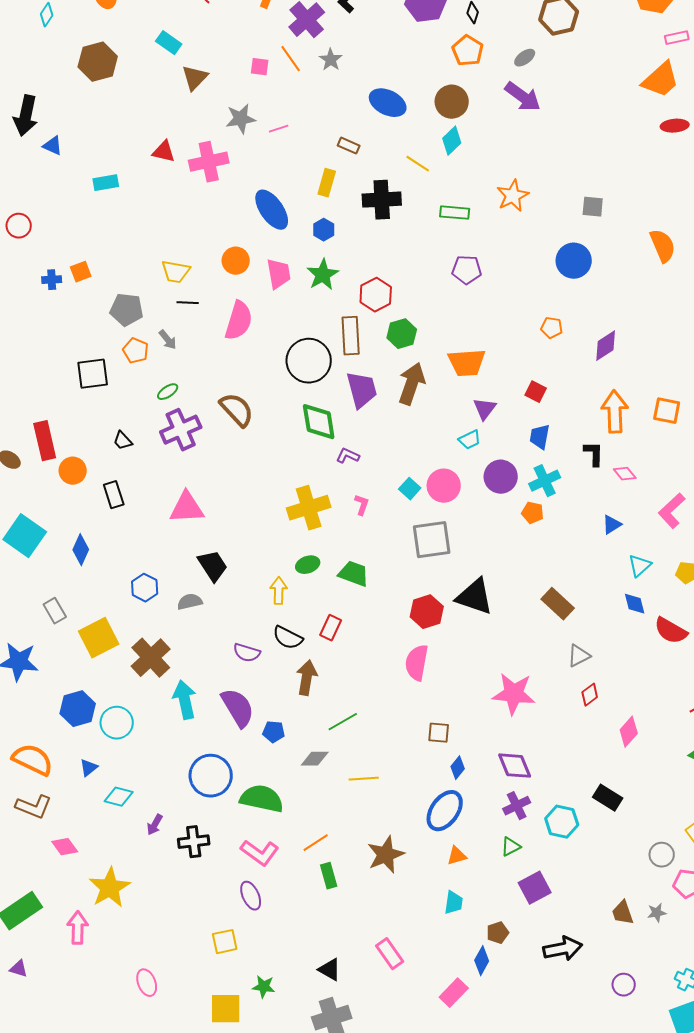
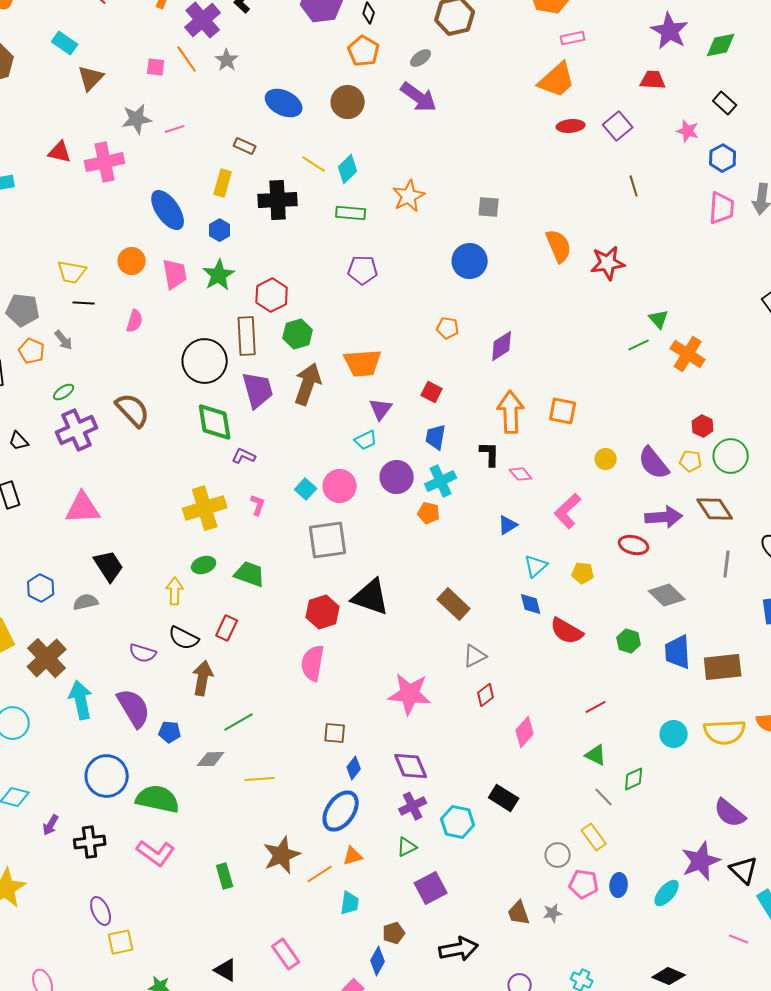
cyan diamond: (452, 141) -> (348, 169), moved
pink semicircle: (239, 321) -> (135, 321), size x0.6
orange line: (316, 843) -> (320, 874), moved
purple ellipse: (251, 896) -> (101, 911), moved

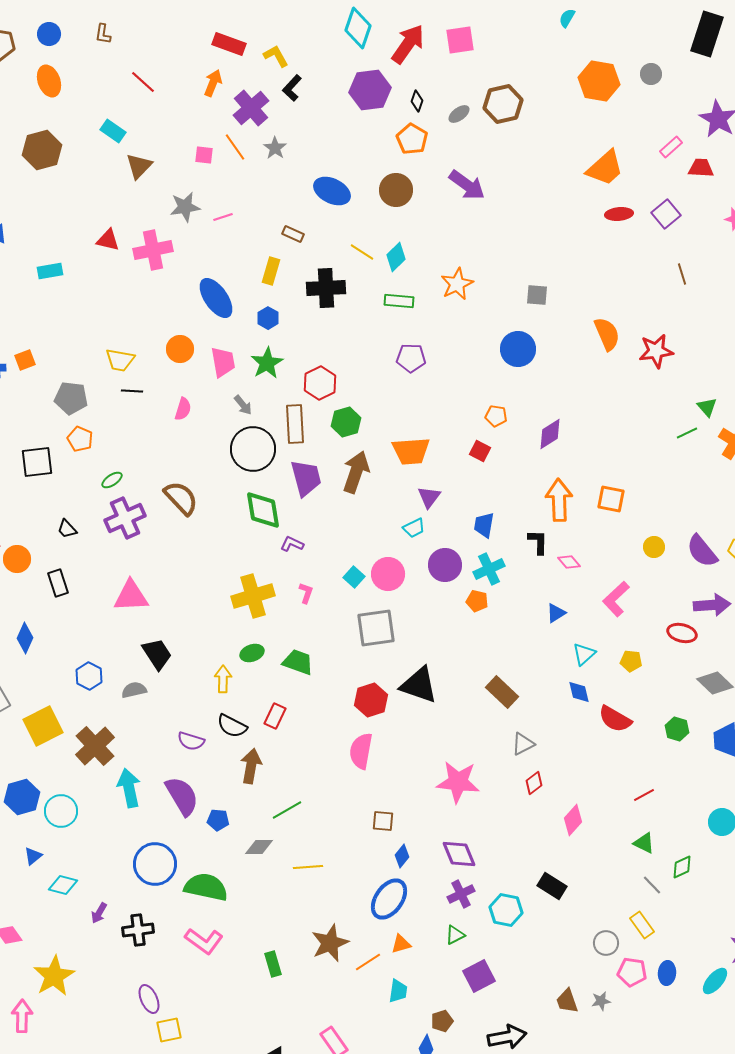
pink rectangle: (573, 38) -> (671, 147), moved, turned -30
gray ellipse: (421, 58) -> (459, 114), moved
gray arrow: (64, 340) -> (243, 405), moved
red square: (432, 392) -> (480, 451), moved

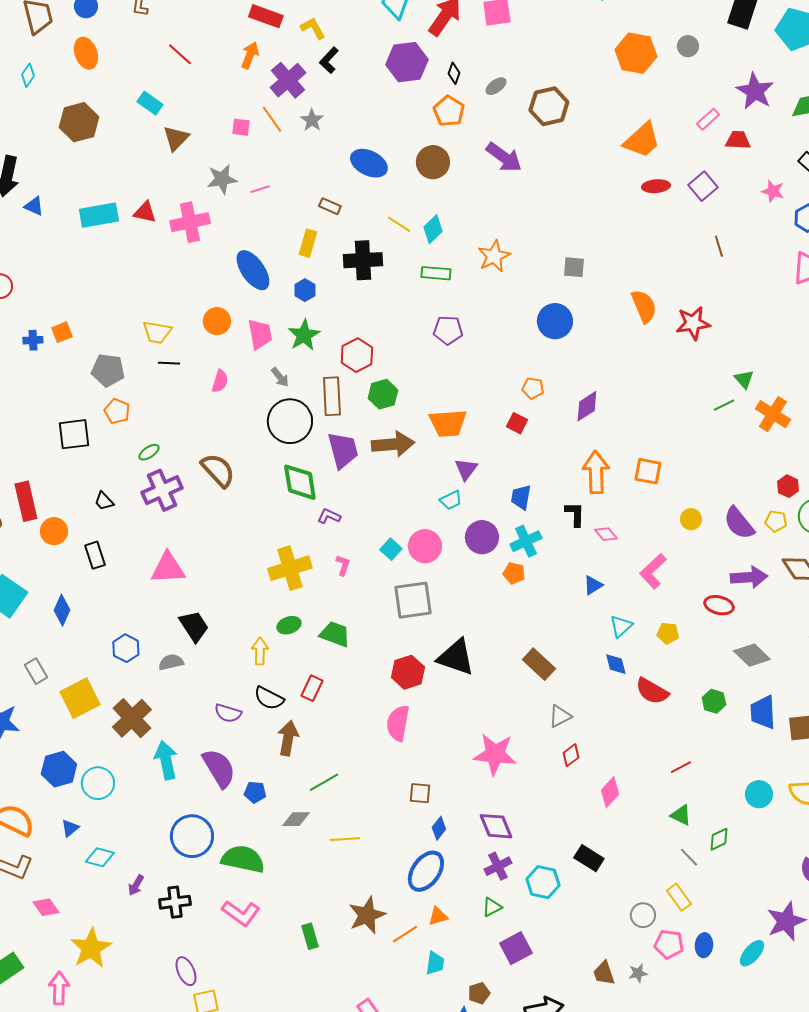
brown hexagon: (503, 104) -> (549, 106), moved
cyan rectangle: (50, 271) -> (99, 215), moved, size x1.5
brown arrow: (356, 472) -> (393, 444), turned 66

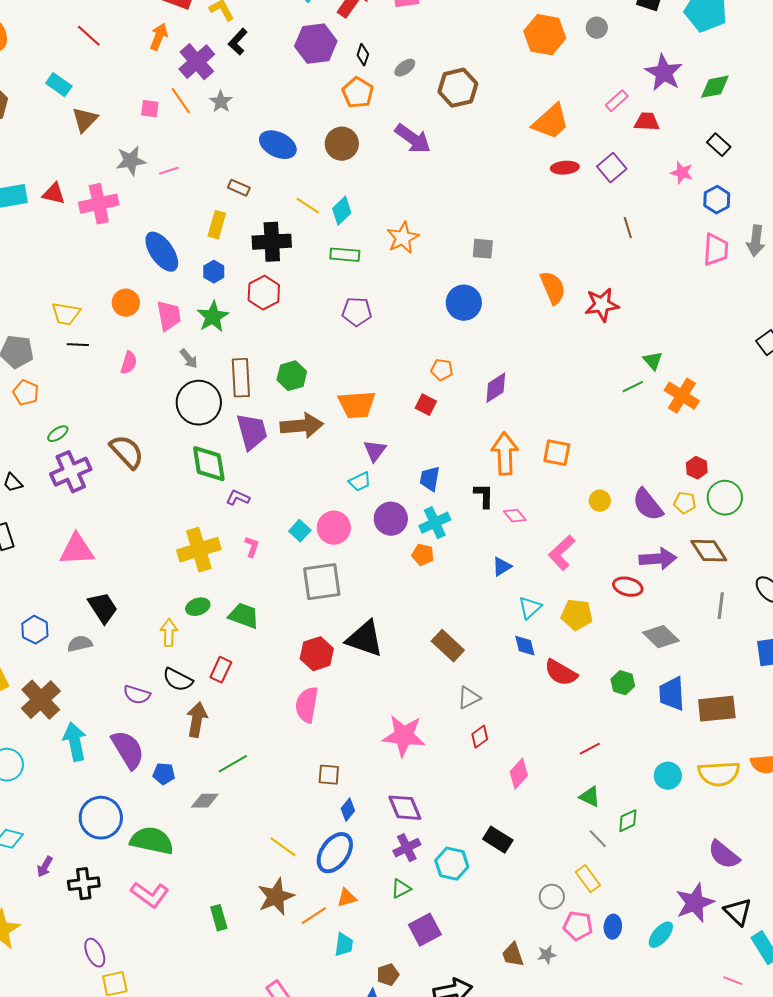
red hexagon: (357, 355) -> (264, 293), moved
yellow pentagon: (668, 633) -> (577, 615), size x1.4
yellow line: (345, 839) -> (283, 847), moved, turned 40

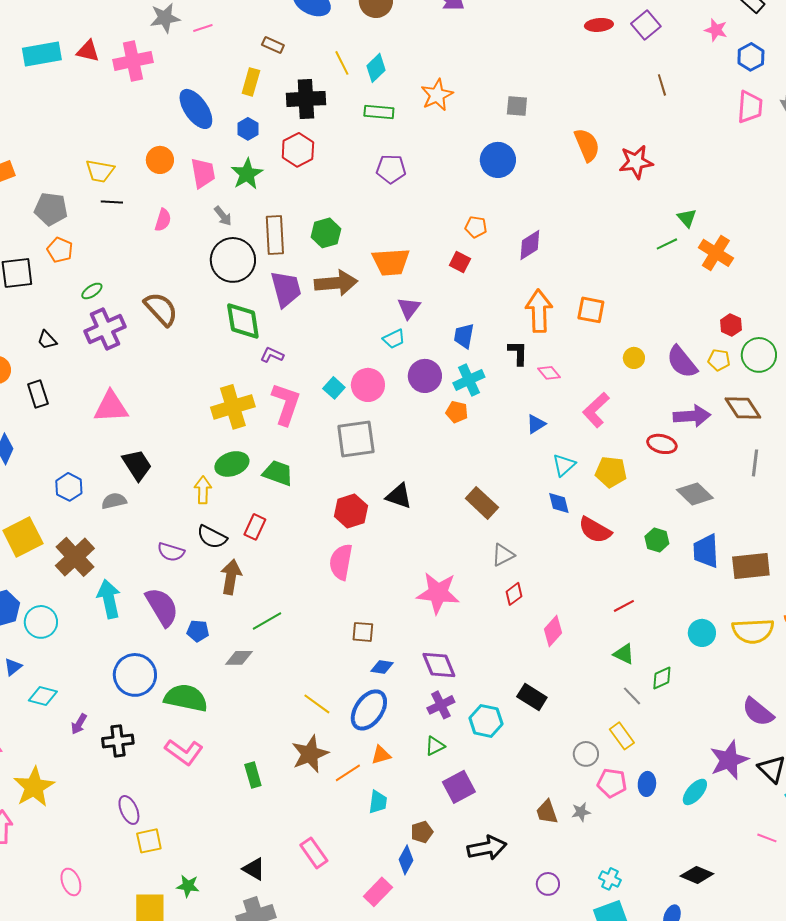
yellow line: (308, 206) -> (342, 63), turned 30
pink L-shape: (252, 547) -> (286, 404), size x2.0
green ellipse: (198, 607) -> (232, 464), size x1.4
black triangle: (365, 639) -> (399, 496), size x0.7
blue diamond: (348, 810) -> (382, 667), turned 60

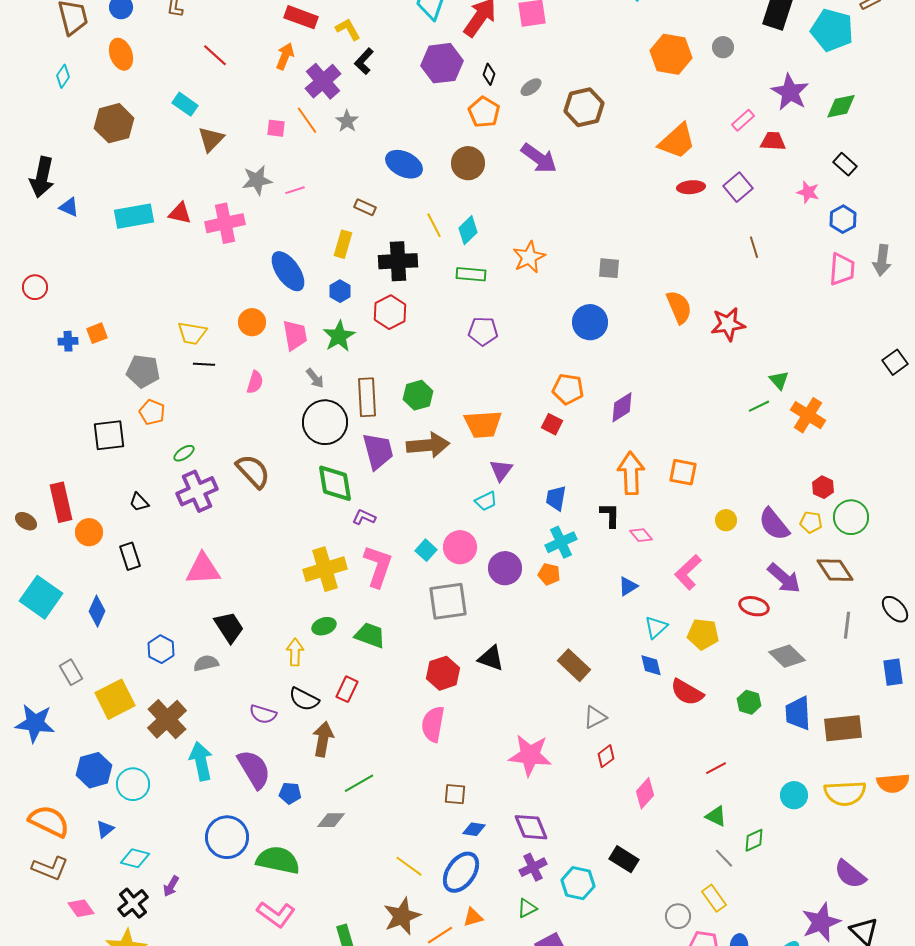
orange pentagon: (476, 227) -> (568, 389), size x1.4
purple circle: (425, 376) -> (505, 568), moved
purple arrow: (692, 416) -> (784, 578), turned 45
green ellipse: (232, 464) -> (324, 626), size x0.7
black cross: (118, 741) -> (133, 903), moved, turned -32

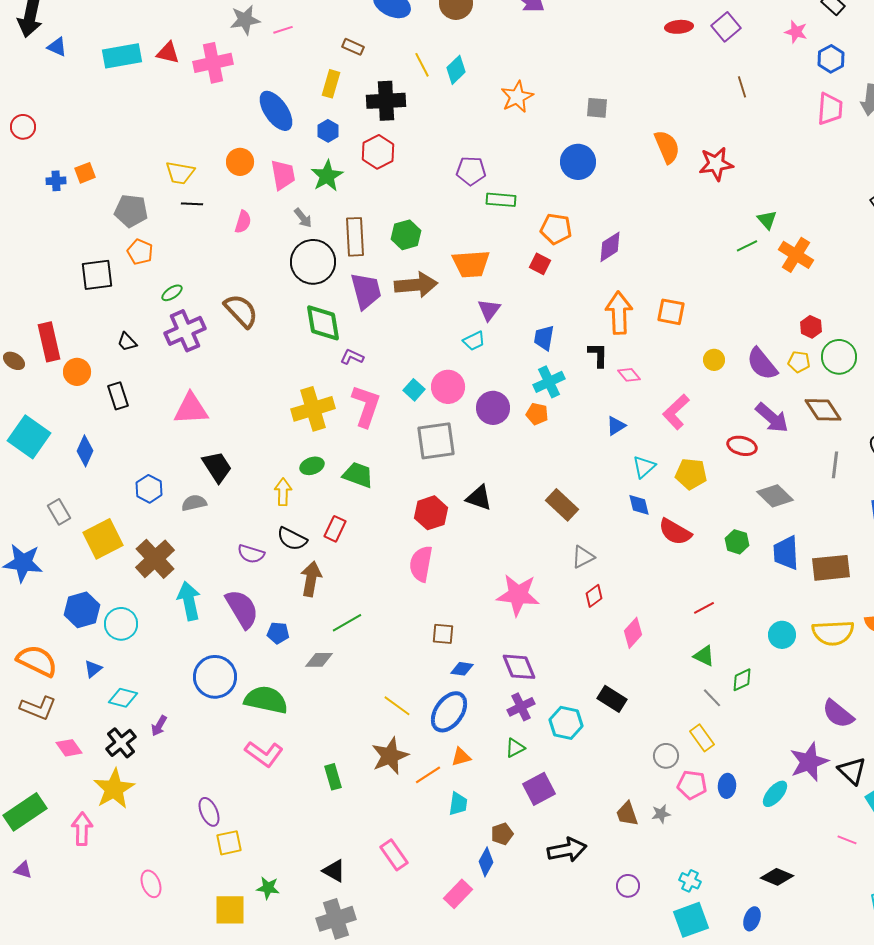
green rectangle: (471, 274) -> (501, 200), moved

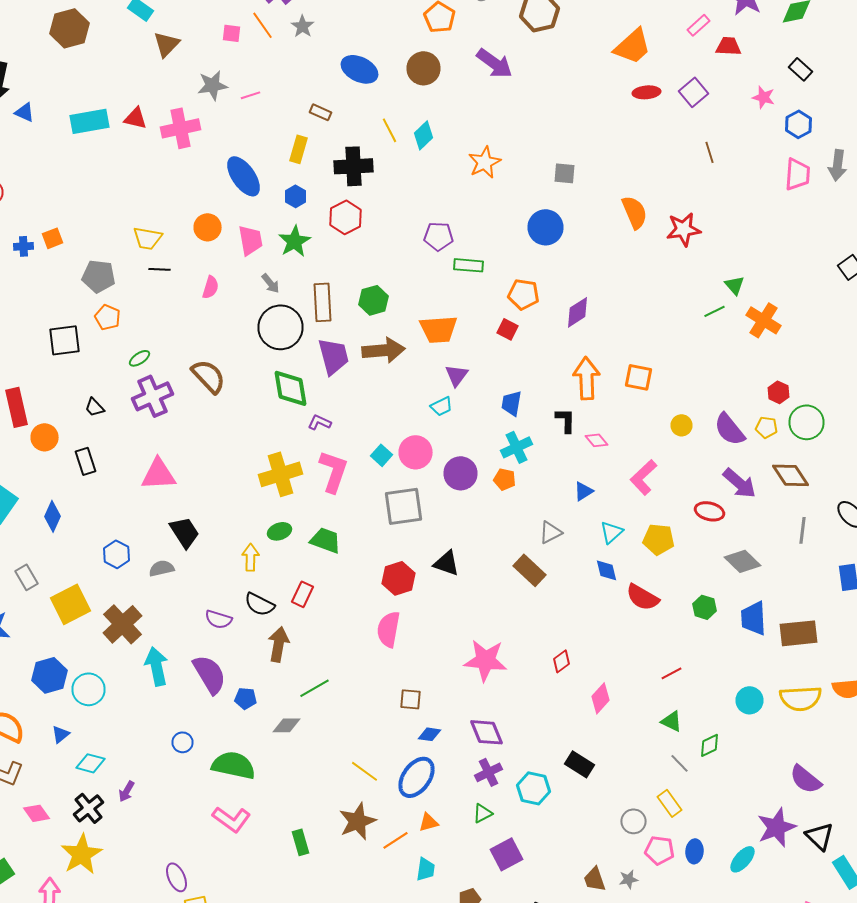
gray triangle: (583, 557) -> (550, 532), moved
blue circle: (215, 677) -> (182, 742), size x0.5

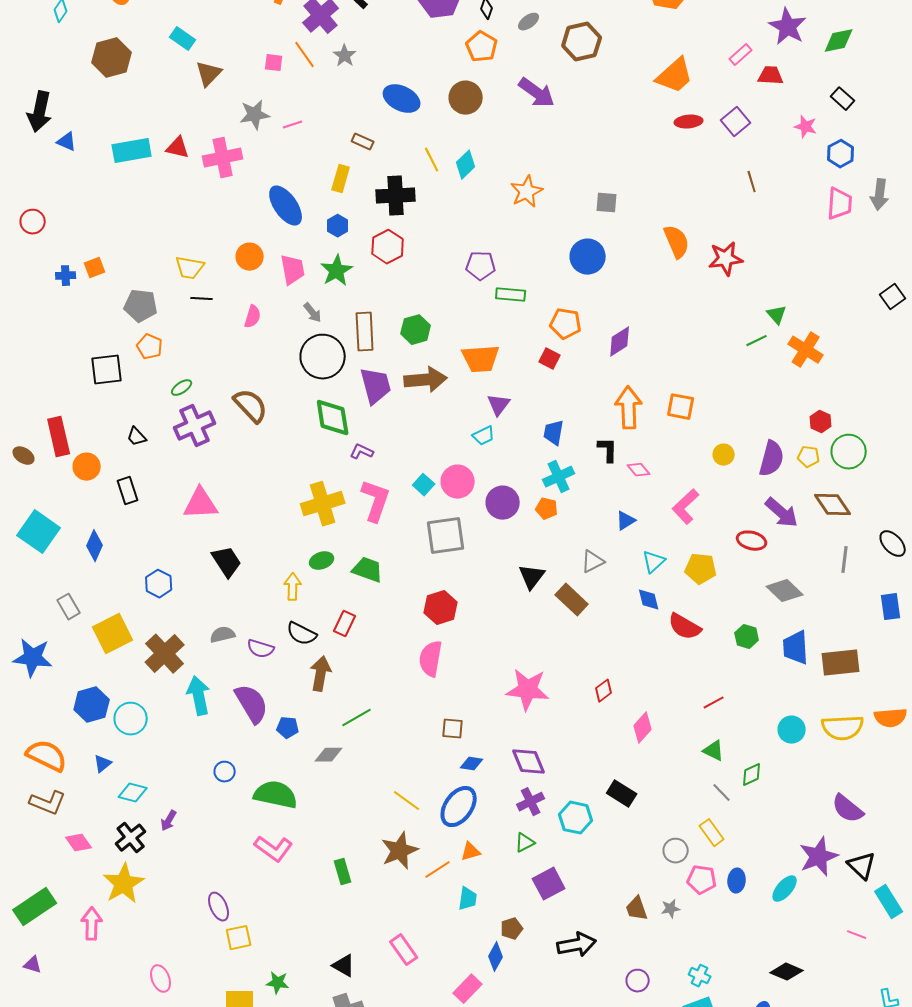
purple semicircle: (730, 429) -> (772, 459), turned -126
black triangle: (446, 563) -> (532, 577), moved, turned 48
gray semicircle: (162, 568) -> (223, 635), moved

